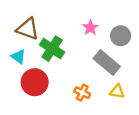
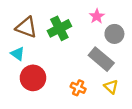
pink star: (90, 28) -> (97, 16), moved
green cross: (52, 49) -> (59, 28), moved, turned 30
yellow triangle: (117, 91) -> (111, 87), turned 32

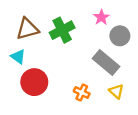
brown triangle: (26, 27) -> (27, 29), turned -35

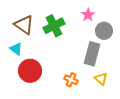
brown triangle: (27, 29) -> (24, 25), turned 50
gray rectangle: (106, 62) -> (92, 54), turned 65

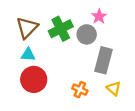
brown triangle: (24, 25) -> (27, 28), turned 40
gray circle: (104, 31) -> (87, 34), moved
cyan triangle: (16, 49) -> (28, 55), moved, turned -32

